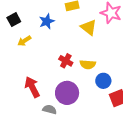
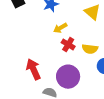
yellow arrow: (24, 41) -> (60, 28), moved

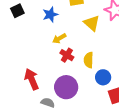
yellow semicircle: (90, 49) -> (89, 60), turned 84

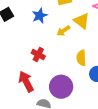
yellow arrow: (59, 38) -> (63, 31), moved
red cross: (67, 55) -> (38, 55), moved

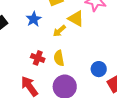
yellow semicircle: (81, 58) -> (59, 58), moved

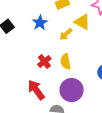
red cross: (38, 58) -> (44, 61), turned 32

